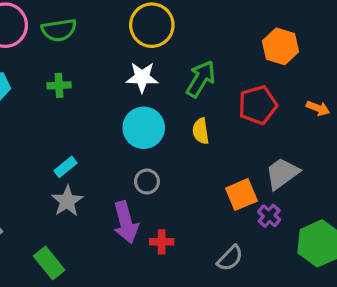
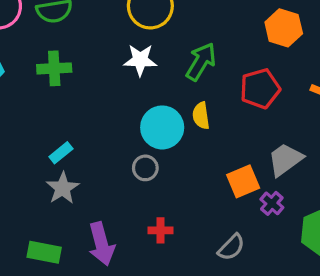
green cross: (59, 85) -> (54, 68), size x1.4
cyan circle: (144, 128) -> (162, 127), moved
purple arrow: (126, 222) -> (101, 244), moved
green rectangle: (49, 263) -> (44, 252), turned -40

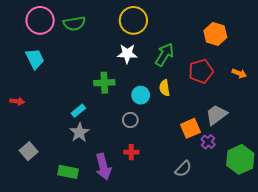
green cross: (54, 68) -> (104, 83), moved
cyan circle: (162, 127) -> (141, 95), size x0.7
red cross: (160, 230) -> (131, 152), moved

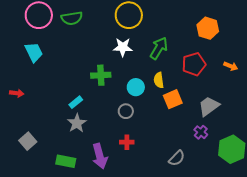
orange square: (190, 128) -> (173, 99), moved

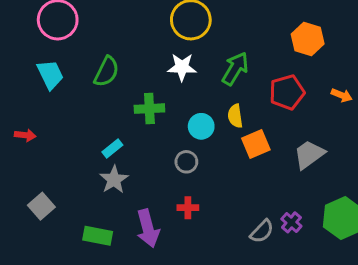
green semicircle: (72, 18) -> (107, 72), moved, turned -55
purple cross: (201, 132) -> (291, 222), moved

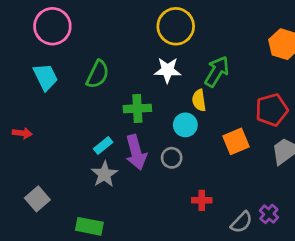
red pentagon: (287, 92) -> (272, 110), moved
yellow semicircle: (235, 116) -> (199, 100), moved
red cross: (188, 208) -> (202, 200), moved
purple arrow: (148, 228) -> (136, 152), moved

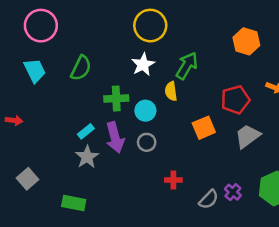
white star: (168, 70) -> (143, 64), turned -30
cyan circle: (185, 125) -> (145, 111), moved

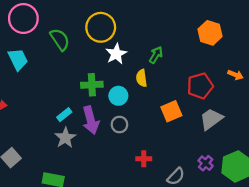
yellow circle: (150, 26) -> (101, 27), moved
green arrow: (187, 66) -> (156, 55), size x0.7
green semicircle: (81, 68) -> (60, 39), moved, turned -60
purple cross: (233, 192) -> (206, 163), moved

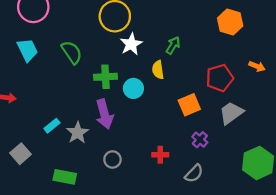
green semicircle: (60, 39) -> (72, 52), moved
cyan rectangle: (64, 115) -> (52, 126), moved
gray circle: (119, 125) -> (112, 159), moved
purple cross: (206, 163) -> (200, 140), moved

